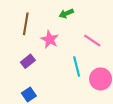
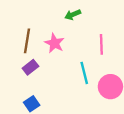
brown line: (26, 24) -> (27, 41), moved
pink line: (92, 40) -> (101, 44), turned 54

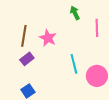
green arrow: (73, 15) -> (75, 13), moved, turned 88
pink line: (101, 44) -> (97, 28), moved

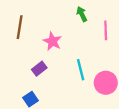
brown line: (24, 36) -> (20, 27), moved
purple rectangle: (27, 59) -> (39, 69), moved

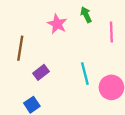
brown line: (20, 27) -> (20, 48), moved
pink star: (52, 41) -> (57, 24), moved

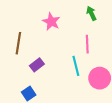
green arrow: (86, 15) -> (91, 13), moved
pink line: (111, 32) -> (87, 44), moved

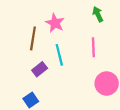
brown line: (18, 43) -> (33, 38), moved
cyan line: (76, 66) -> (59, 55), moved

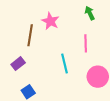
cyan line: (59, 55) -> (64, 64), moved
purple rectangle: (40, 69) -> (18, 64), moved

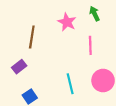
pink star: (50, 21) -> (67, 22), moved
cyan line: (64, 64) -> (70, 84), moved

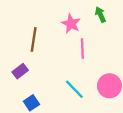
pink line: (90, 45) -> (82, 48), moved
cyan line: (70, 84) -> (74, 89), turned -30

